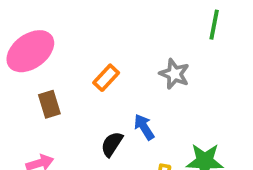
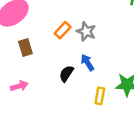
gray star: (174, 74) -> (86, 31), moved

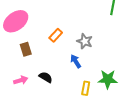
gray star: (86, 31) -> (85, 41), moved
black semicircle: (66, 74) -> (46, 77), moved, turned 88

